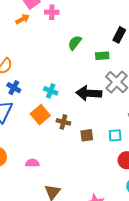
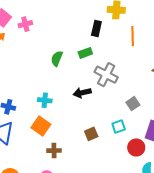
green semicircle: (75, 43) -> (57, 59), moved
black arrow: (89, 93) -> (82, 93), size x0.7
brown cross: (63, 122) -> (54, 151), moved

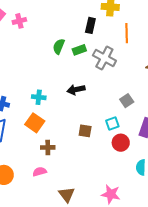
green semicircle: (57, 59) -> (59, 46), moved
gray cross: (106, 75) -> (104, 58), moved
brown square: (91, 134) -> (85, 131), turned 32
red circle: (136, 147) -> (121, 143), moved

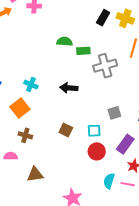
black rectangle: (90, 25) -> (103, 18), moved
green semicircle: (59, 46) -> (65, 42), turned 56
gray cross: (104, 58) -> (105, 66), turned 30
brown triangle: (67, 195) -> (35, 174), moved, turned 42

